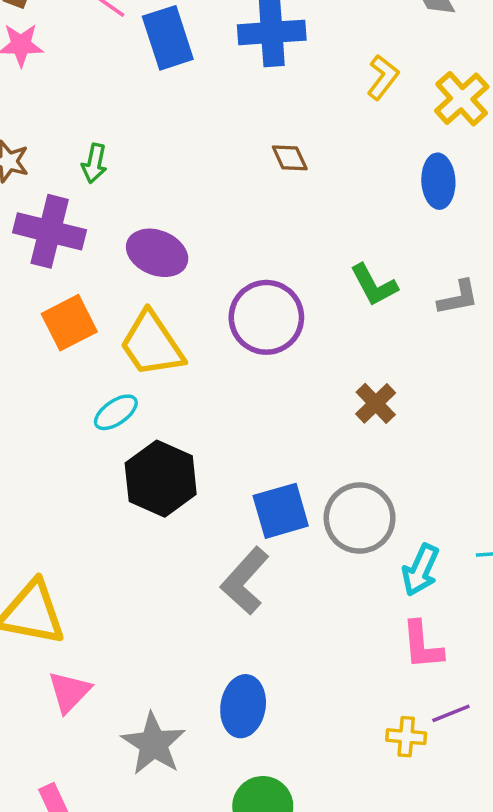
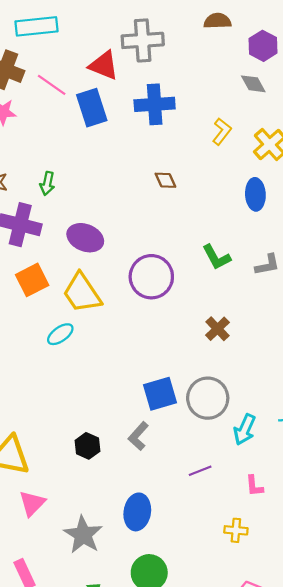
black hexagon: (161, 479) -> (87, 446), moved, size x0.6
gray L-shape: (245, 581) -> (138, 436), size x0.7
pink L-shape: (422, 645) -> (254, 486), moved, size x0.7
purple line: (451, 713) -> (200, 471), moved

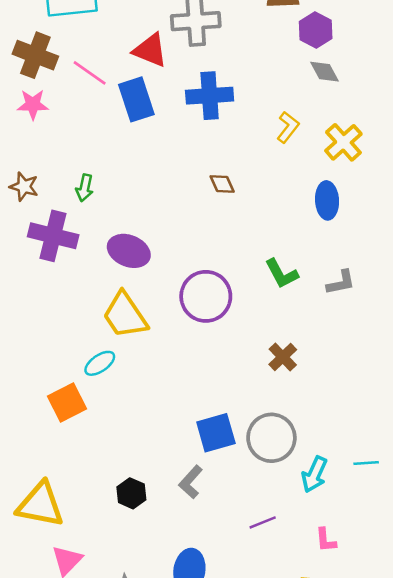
purple hexagon: (263, 46) -> (316, 30), moved
orange square: (32, 280) -> (67, 402), moved

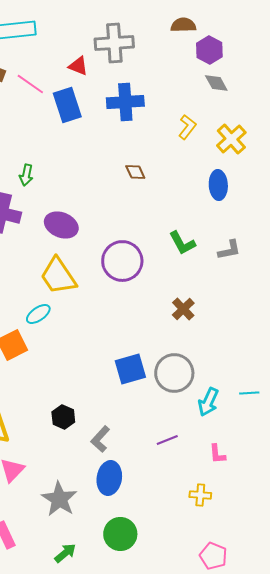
red triangle: (150, 50) -> (78, 66), size x0.7
gray L-shape: (191, 482) -> (100, 439), moved

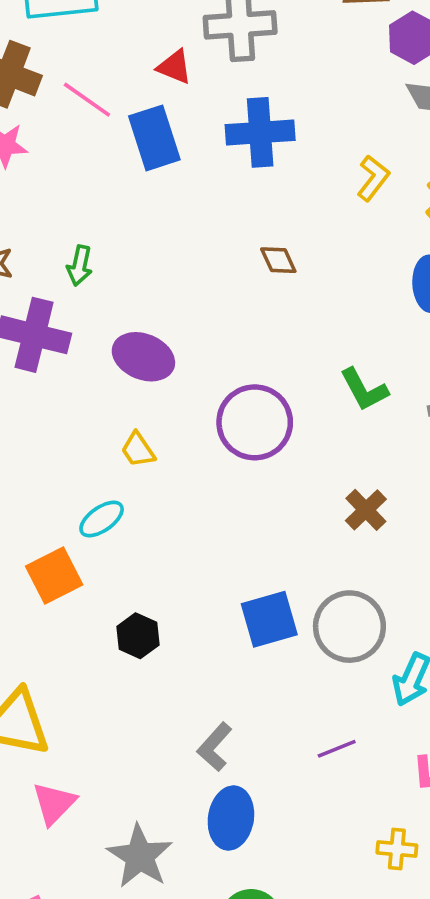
yellow trapezoid: (58, 276) -> (138, 450), size x0.5
black hexagon: (63, 417) -> (138, 636), moved

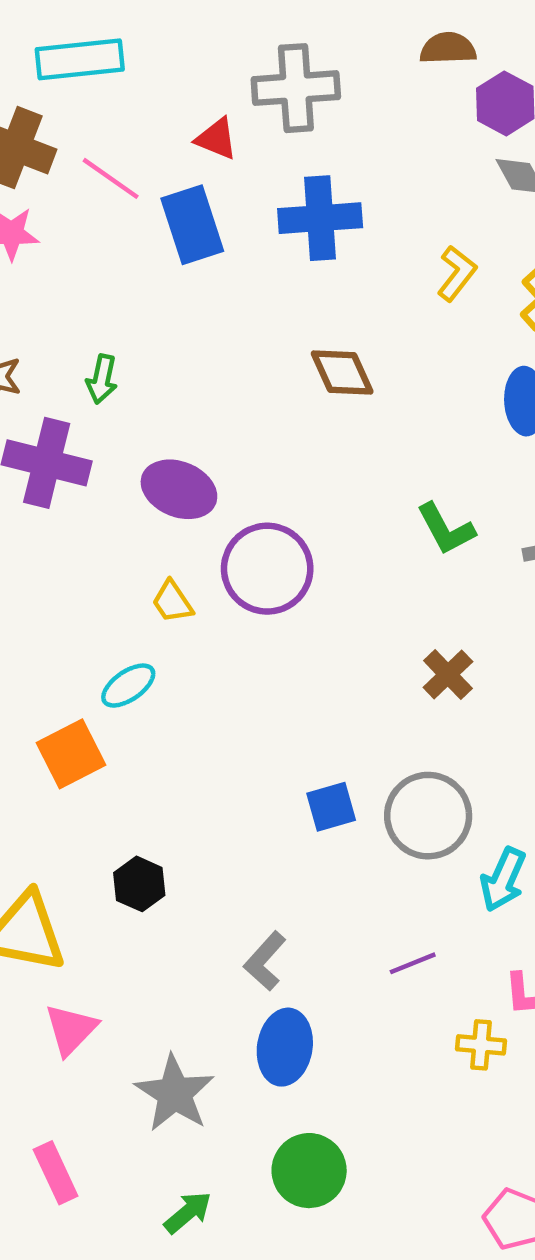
brown diamond: (278, 260) -> (342, 372), size x1.4
purple circle: (255, 422) -> (267, 569), moved
blue square: (269, 619) -> (331, 807), size x0.7
black hexagon: (138, 636) -> (139, 884), moved
yellow cross: (397, 849) -> (481, 1045), moved

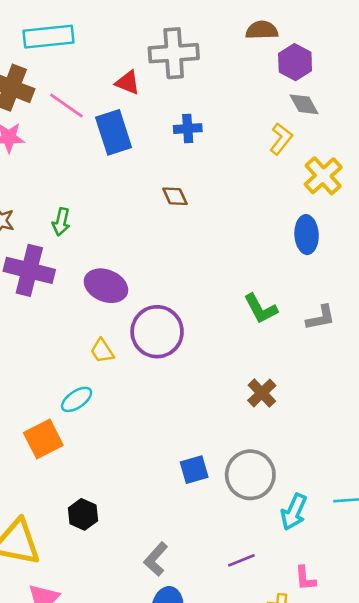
blue cross: (320, 218) -> (188, 129), size x0.6
yellow L-shape: (457, 273) -> (281, 139), moved
brown diamond: (342, 372) -> (175, 196), moved, size x0.7

